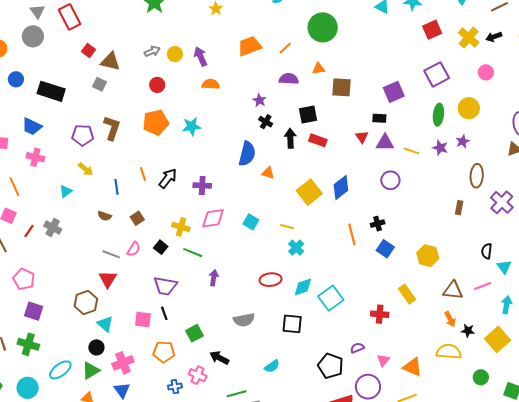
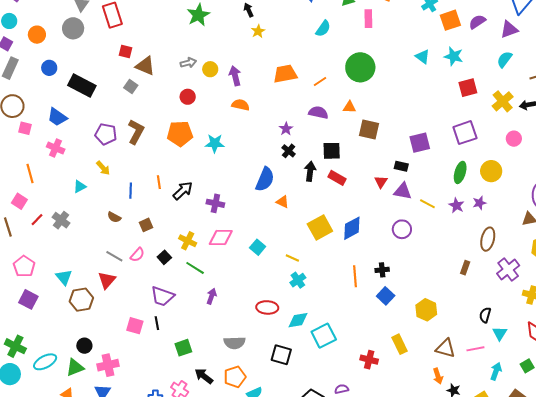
red square: (89, 50) -> (126, 51), turned -32
cyan triangle: (105, 324) -> (64, 277), moved
green cross: (28, 344) -> (15, 346), moved
orange pentagon: (164, 352) -> (235, 377), moved, turned -30

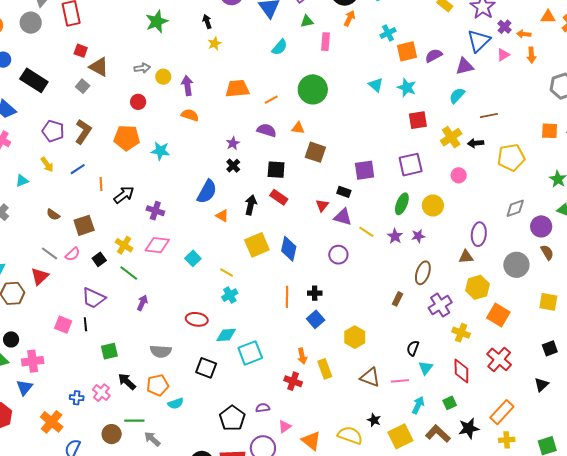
black arrow: (310, 171) -> (251, 205), moved
blue line: (131, 191) -> (78, 169), moved, turned 49
brown square: (146, 225) -> (84, 225), size x1.5
blue diamond: (352, 228) -> (289, 249), turned -55
orange arrow: (438, 376) -> (302, 356), moved

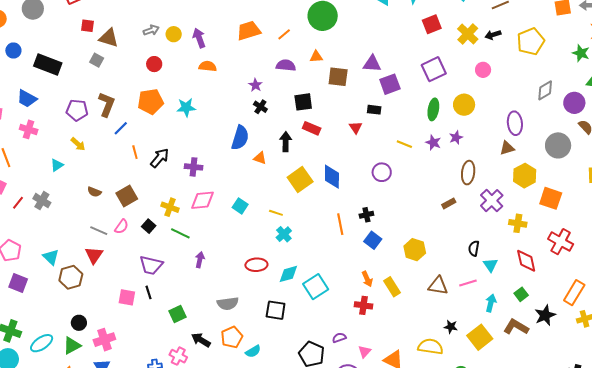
blue line: (78, 169) -> (121, 128), moved
purple triangle: (343, 217) -> (372, 64), moved
brown rectangle: (398, 299) -> (449, 203), turned 48

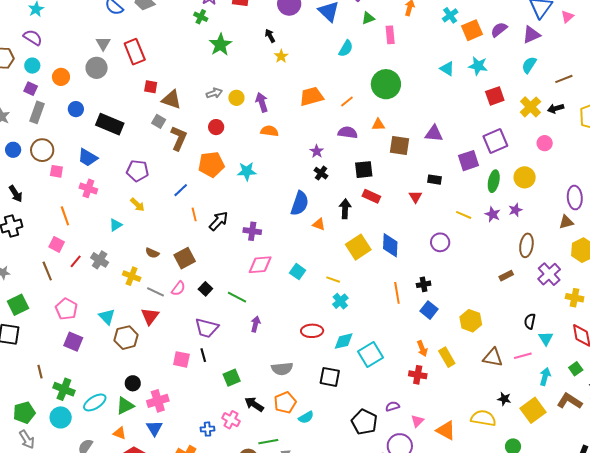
purple square: (390, 84) -> (468, 161), moved
brown L-shape: (107, 104) -> (179, 138), moved
yellow cross: (170, 207) -> (132, 276), moved

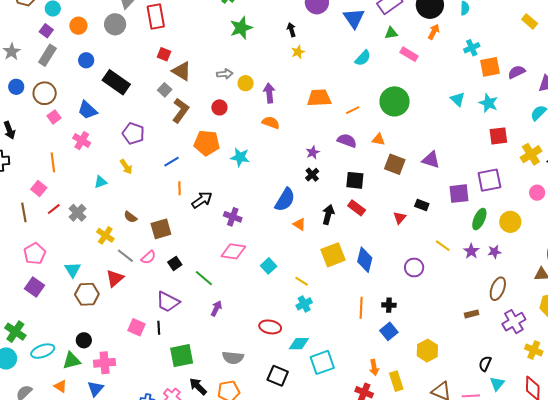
pink rectangle: (390, 35) -> (409, 54), turned -66
pink square: (56, 171) -> (54, 117), turned 32
green square: (232, 378) -> (182, 356), size x1.4

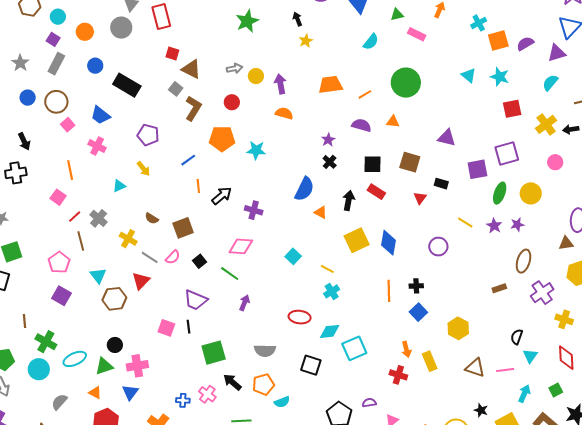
brown square: (395, 164) -> (410, 162), moved
brown line: (24, 212) -> (81, 241), moved
pink diamond: (233, 251) -> (241, 246), moved

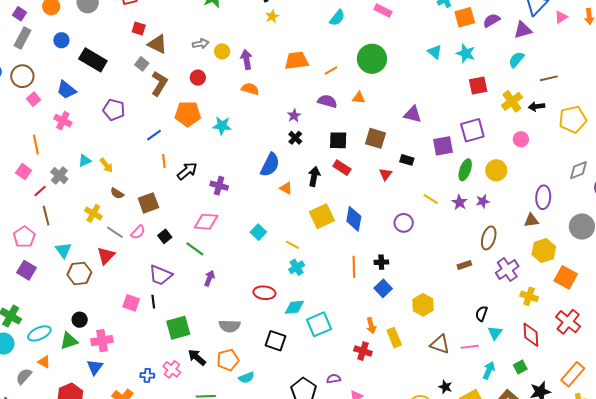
yellow arrow: (143, 169) -> (106, 165), moved
gray cross: (99, 218) -> (59, 176), moved
orange triangle: (95, 393) -> (44, 362), moved

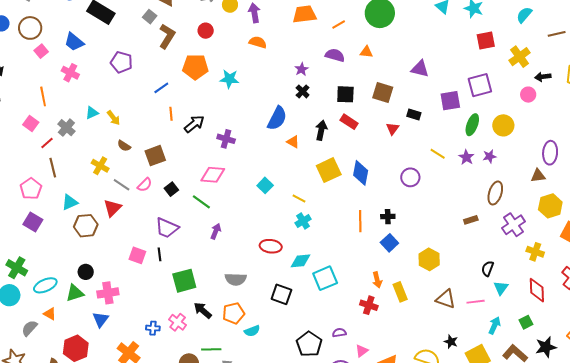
black arrow: (537, 106) -> (543, 77), moved
cyan triangle: (63, 250) -> (70, 202), turned 42

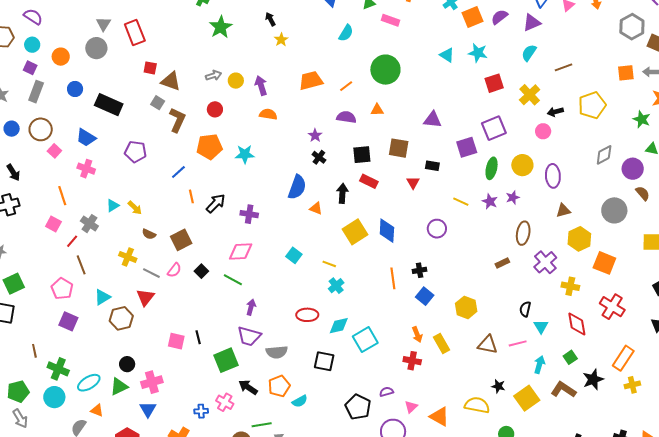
purple ellipse: (550, 153) -> (553, 176), moved
purple trapezoid: (167, 228) -> (249, 336), moved

